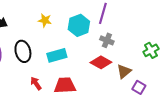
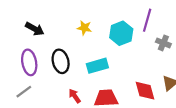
gray cross: (107, 40) -> (163, 43), moved
red diamond: (101, 62) -> (145, 91), moved, turned 45

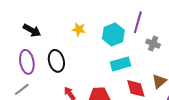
cyan rectangle: (97, 66) -> (121, 64), moved

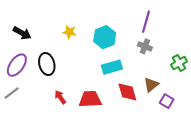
purple line: (138, 22) -> (146, 22), moved
purple ellipse: (27, 62) -> (17, 65), turned 45

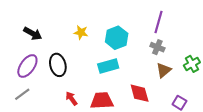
cyan rectangle: (112, 67) -> (108, 66), moved
brown triangle: (151, 85) -> (164, 70), moved

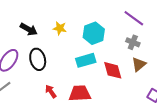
purple line: (158, 22) -> (134, 18), turned -70
black arrow: (33, 34) -> (29, 29), moved
red diamond: (140, 93) -> (113, 70), moved

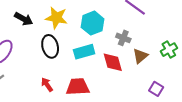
yellow star: (60, 28) -> (56, 18), size x1.5
gray cross: (133, 42) -> (123, 38), moved
black ellipse: (38, 59) -> (50, 46), moved

